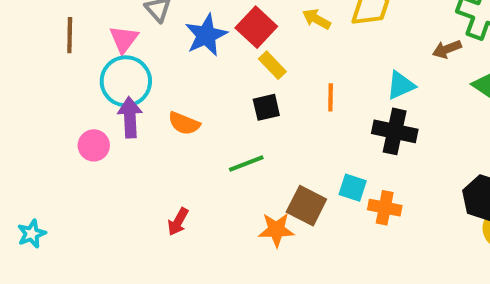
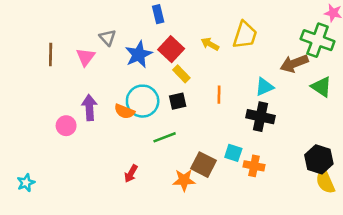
brown arrow: (447, 49) -> (294, 63), size x1.5
cyan circle: (126, 81) -> (143, 101), moved
red arrow: (178, 222) -> (131, 174), moved

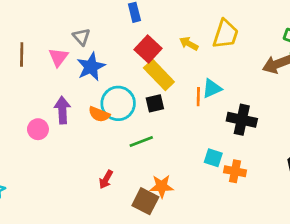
blue star: (139, 54) -> (91, 67), moved
yellow rectangle: (181, 74) -> (159, 75), size x1.6
cyan triangle: (264, 87) -> (212, 88), moved
brown square: (203, 165) -> (145, 201), moved

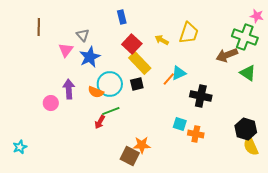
brown line: (22, 54) -> (39, 27), moved
orange line: (198, 97) -> (169, 79), turned 40
green line: (141, 141) -> (111, 111), moved
red arrow: (106, 179) -> (100, 122), moved

